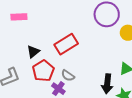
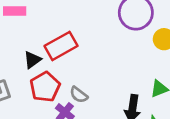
red rectangle: (66, 44) -> (61, 46), moved

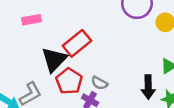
black triangle: (32, 60) -> (54, 60), size x1.6

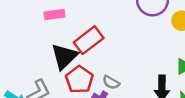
pink rectangle: (32, 20) -> (55, 14), moved

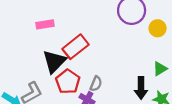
gray semicircle: (111, 82) -> (96, 84), turned -96

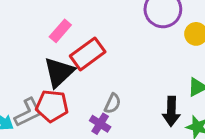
pink rectangle: (45, 24) -> (60, 31), moved, turned -42
red pentagon: (68, 82) -> (52, 106), moved, turned -30

